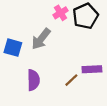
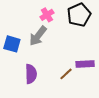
pink cross: (61, 13) -> (47, 15), moved

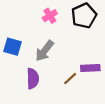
gray arrow: (38, 36) -> (44, 51), moved

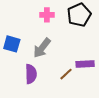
pink cross: (50, 16) -> (47, 15), turned 32

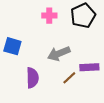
gray arrow: (42, 48) -> (59, 54), moved, turned 30

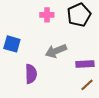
brown line: (69, 78) -> (87, 85), moved

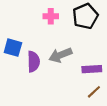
purple semicircle: (31, 74) -> (33, 62), moved

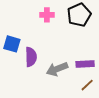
gray arrow: (60, 55) -> (57, 69), moved

